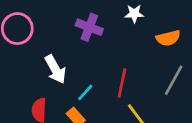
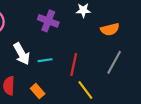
cyan line: (85, 92) -> (45, 60), moved, turned 40

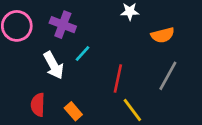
purple cross: (48, 21) -> (63, 25), moved
cyan line: (45, 60) -> (82, 54), moved, turned -40

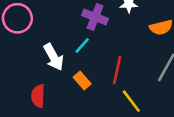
purple cross: (63, 25) -> (95, 17), moved
orange rectangle: (73, 111) -> (82, 80), moved

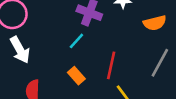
white arrow: (54, 57) -> (20, 50), moved

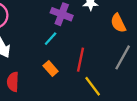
orange semicircle: (155, 23) -> (118, 23), turned 78

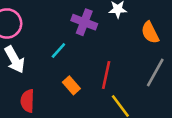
cyan line: (51, 39) -> (58, 51), moved

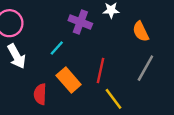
orange rectangle: (71, 85) -> (69, 80), size x1.5
red semicircle: (27, 101) -> (40, 94), moved

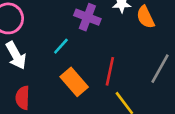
orange semicircle: (141, 31) -> (145, 17), moved
red semicircle: (40, 94) -> (23, 98), moved

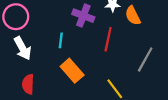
cyan line: (61, 46) -> (61, 40), turned -35
red line: (110, 71) -> (108, 39), moved

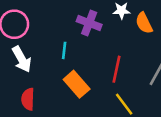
red line: (108, 39) -> (117, 69), moved

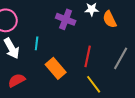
cyan line: (64, 50) -> (37, 43), moved
red semicircle: (28, 99) -> (17, 80), turned 60

